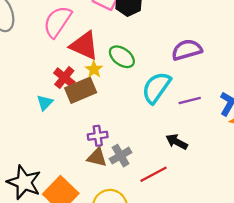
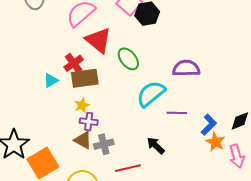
yellow star: (94, 69) -> (82, 105), moved

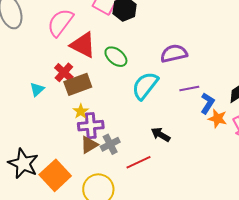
cyan triangle: (51, 80) -> (37, 89), moved
purple line: (177, 113) -> (189, 88), moved
purple cross: (89, 122) -> (91, 126), size x1.4
brown triangle: (83, 140) -> (89, 145), turned -48

